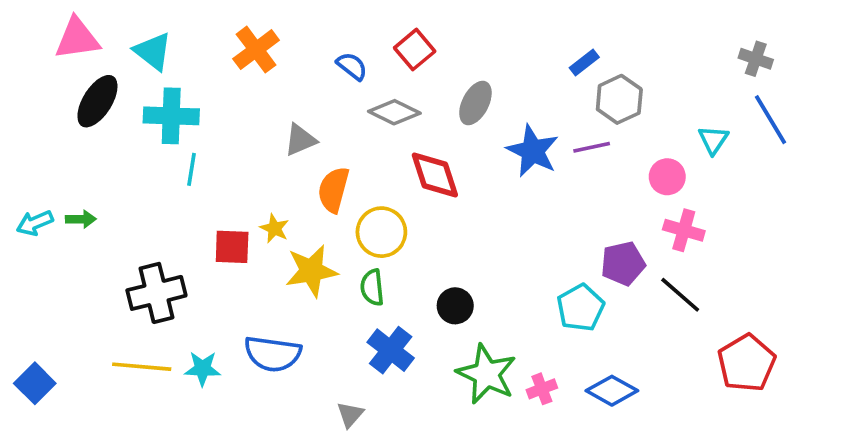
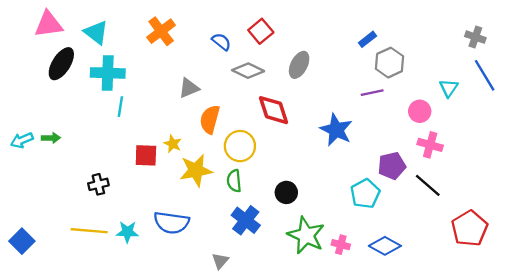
blue star: (533, 151) -> (336, 130), moved
black cross: (156, 293) -> (98, 184), size x0.6
pink cross: (542, 389) -> (341, 245), turned 36

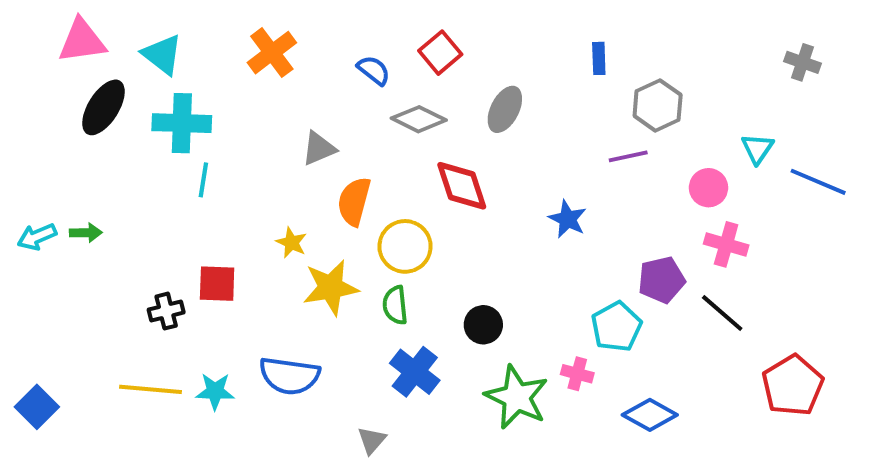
blue rectangle: (368, 39) -> (599, 58), moved, turned -54
blue line: (485, 75) -> (818, 182), moved, turned -36
blue star: (336, 130) -> (568, 219), size x0.7
red square: (146, 155) -> (217, 284), moved
pink cross: (341, 245) -> (577, 374), moved

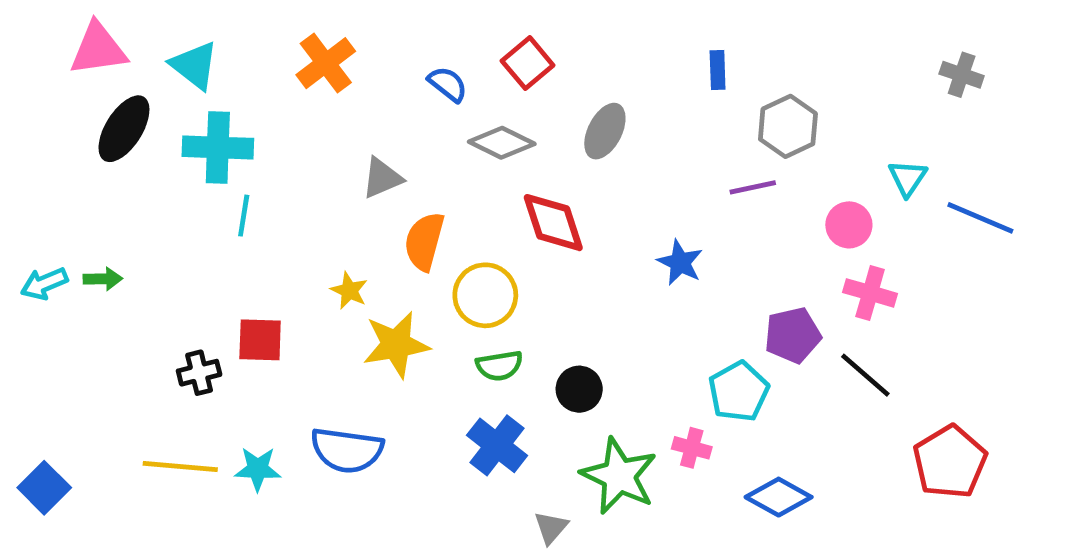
green semicircle: (395, 305) -> (499, 366), moved, turned -93
gray triangle: (372, 440) -> (551, 528), moved

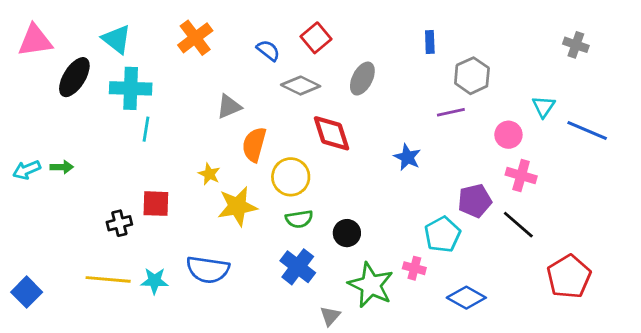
pink triangle: (98, 49) -> (35, 41), moved

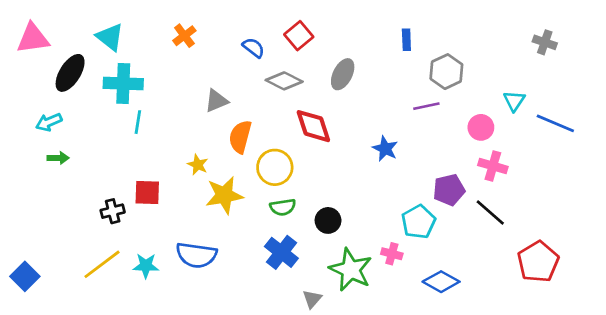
orange cross: (195, 38) -> (184, 36), size x0.7
cyan arrow: (27, 170) -> (49, 122), moved
yellow line: (108, 279) -> (102, 264), turned -42

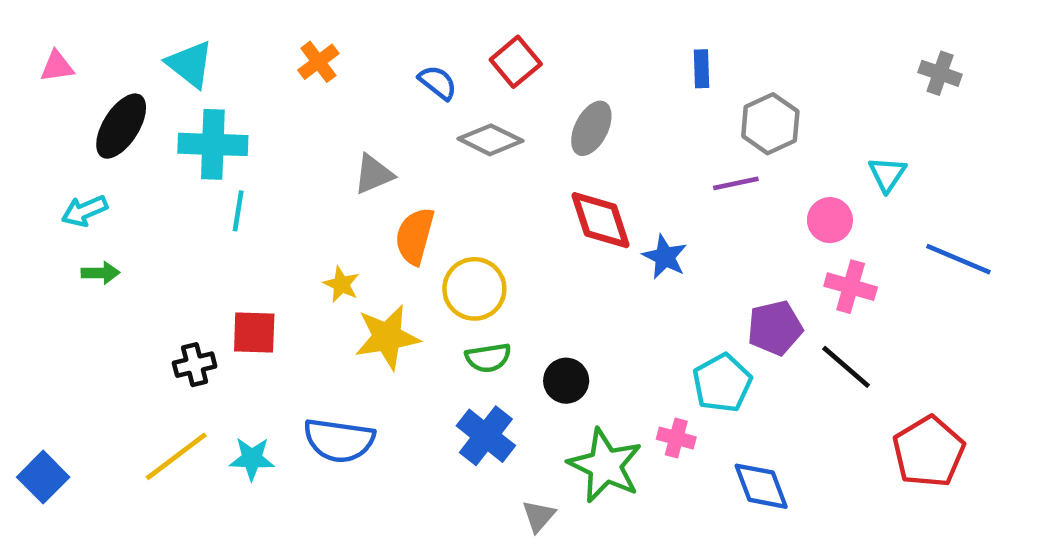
pink triangle: (33, 38) -> (57, 66), size x0.6
blue line: (555, 123) -> (958, 259), moved
red diamond: (313, 126) -> (601, 220), moved
blue diamond: (441, 282) -> (761, 486), turned 40

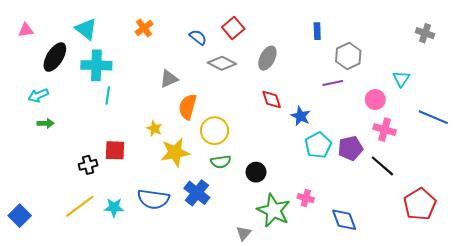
red diamond: (601, 220) -> (272, 100), size x0.7
cyan pentagon: (722, 383) -> (318, 145), moved
blue cross: (486, 436) -> (197, 193), moved

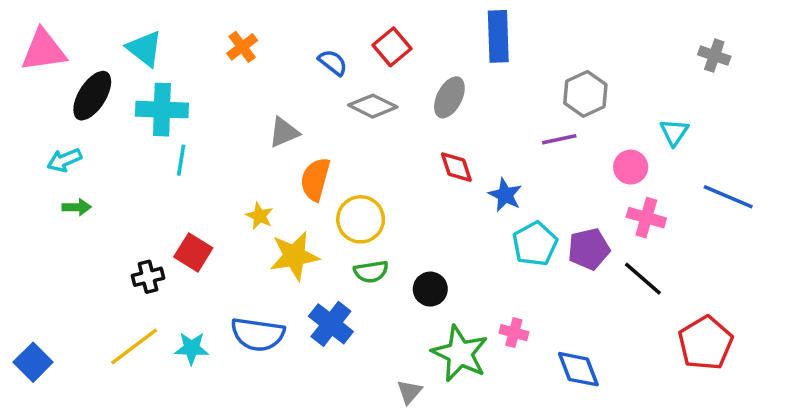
pink triangle: (26, 30) -> (43, 50), size x1.8
blue rectangle: (317, 31) -> (498, 36), moved, size x1.8
red square: (115, 150) -> (193, 252), turned 30

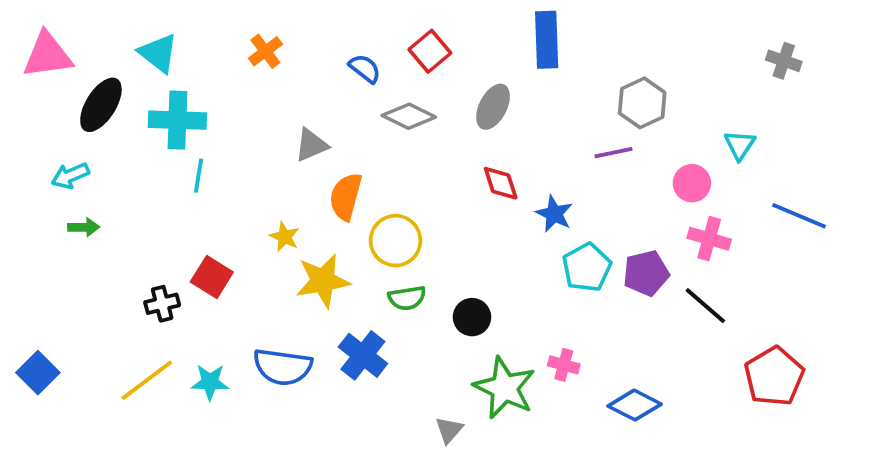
blue square: (33, 362) -> (38, 373), moved
blue diamond: (578, 369) -> (635, 405), turned -42

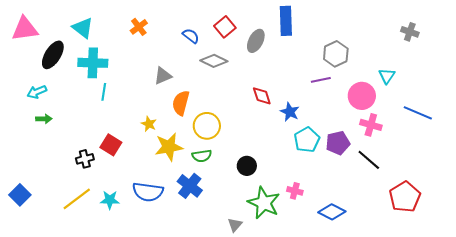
gray ellipse: (493, 107) -> (256, 41), moved
pink circle: (692, 183) -> (362, 96), size x1.4
green semicircle: (407, 298) -> (202, 156), moved

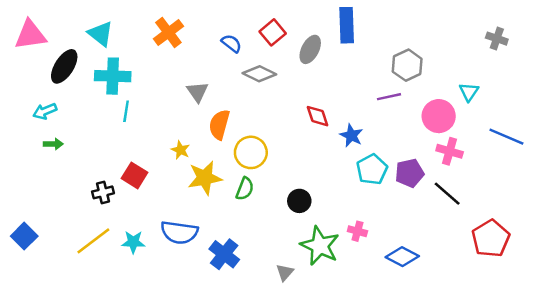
orange cross: (139, 27) -> (168, 32), size x1.4
gray triangle: (163, 76) -> (198, 92), turned -42
green semicircle: (202, 156) -> (245, 189), turned -60
blue cross: (190, 186) -> (224, 254), moved

